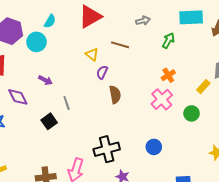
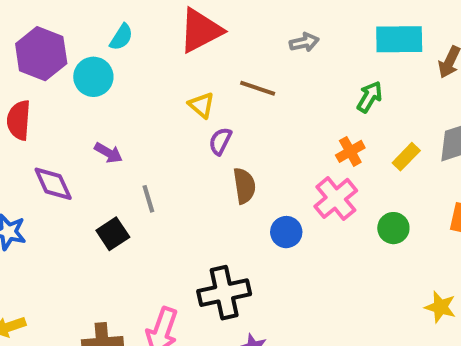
green arrow: (168, 41) -> (370, 97), moved
yellow rectangle: (203, 87) -> (406, 157), moved
blue circle: (154, 147) -> (286, 232), moved

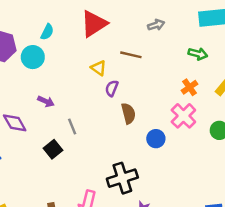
green arrow: (370, 97) -> (198, 54), turned 78

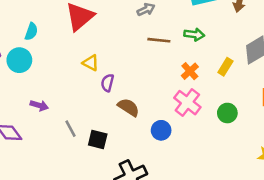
brown line: (131, 55) -> (159, 40), moved
brown semicircle: (128, 113) -> (129, 107), turned -36
black square: (53, 149) -> (98, 139), moved, turned -30

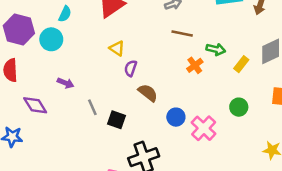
green arrow: (194, 34) -> (216, 49), moved
orange cross: (190, 71) -> (195, 65), moved
pink cross: (187, 103) -> (204, 128), moved

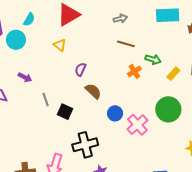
yellow triangle: (117, 48) -> (60, 45), moved
green circle: (239, 107) -> (168, 109), size x1.6

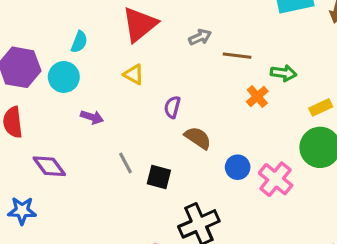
gray arrow: (120, 19) -> (200, 37), moved
yellow rectangle: (173, 74) -> (321, 107), moved, turned 32
purple arrow: (25, 77) -> (92, 117), moved

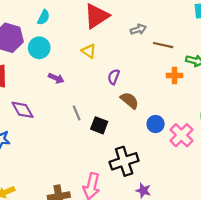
cyan semicircle: (79, 42) -> (44, 17), moved
orange cross: (257, 97) -> (174, 75), turned 35

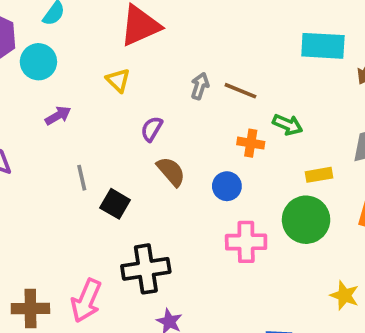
gray arrow: (138, 29) -> (200, 86), moved, turned -63
purple arrow: (56, 78) -> (58, 116), turned -63
blue circle: (156, 124) -> (227, 186), moved
pink cross: (181, 135) -> (246, 242), turned 35

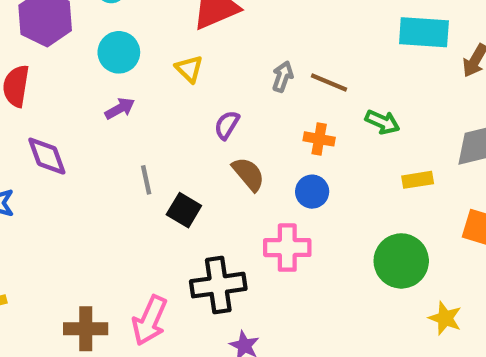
cyan circle: (38, 62) -> (119, 52), moved
orange cross: (251, 143) -> (319, 139), moved
green circle: (306, 220) -> (401, 261), moved
pink cross: (246, 242) -> (287, 248), moved

